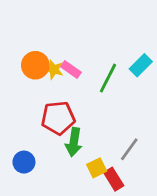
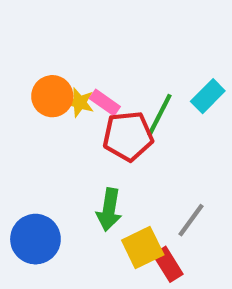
red pentagon: (58, 118) -> (128, 136), moved
blue circle: (24, 162) -> (35, 239), size x1.5
yellow square: (97, 168) -> (143, 247), size x1.4

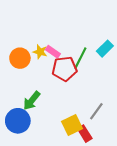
orange circle: (52, 96) -> (20, 58), moved
green arrow: (109, 210) -> (32, 101), moved, turned 30

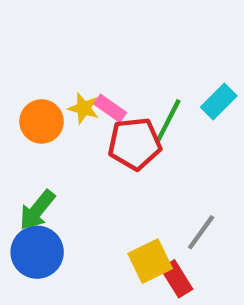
green arrow: (32, 101) -> (37, 210), moved

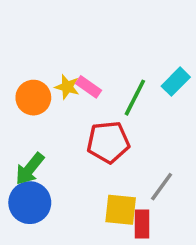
red pentagon: (135, 144) -> (108, 142), moved
yellow square: (150, 261) -> (121, 210), turned 32
red rectangle: (177, 279) -> (142, 224), turned 32

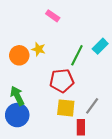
pink rectangle: (89, 87) -> (53, 16), moved
green arrow: (30, 169) -> (17, 96), turned 114
yellow square: (121, 210) -> (66, 108), moved

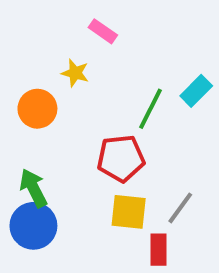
yellow star: (38, 49) -> (75, 73), moved

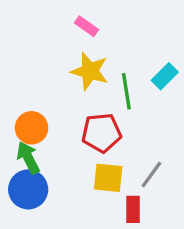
yellow star: (75, 73) -> (90, 71), moved, size x1.6
orange circle: (37, 109) -> (32, 128), moved
green line: (151, 109) -> (126, 91), turned -36

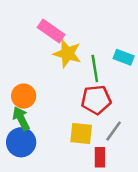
pink rectangle: (86, 26) -> (51, 31), moved, size x1.5
cyan rectangle: (165, 76) -> (124, 57), turned 66
red pentagon: (101, 133) -> (96, 100), moved

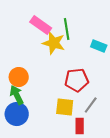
green line: (95, 68) -> (67, 29), moved

